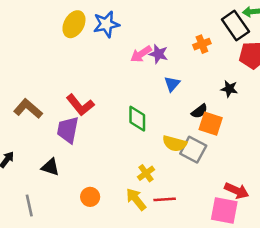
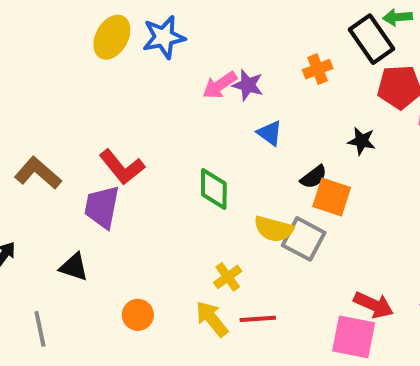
blue triangle: (172, 84) -> (270, 133), turned -35

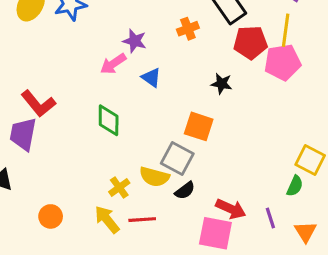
pink arrow: (220, 85) -> (113, 64), moved
black semicircle: (314, 177) -> (185, 191), moved
yellow semicircle: (274, 229) -> (154, 177), moved

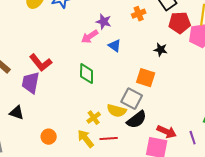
black semicircle: (185, 191) -> (137, 120), size x1.5

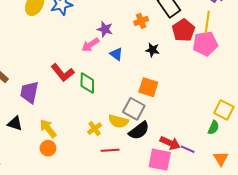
red pentagon: (180, 23) -> (184, 30), turned -30
black star: (161, 50) -> (152, 50), moved
red L-shape: (41, 63) -> (62, 73), moved
purple line: (193, 138) -> (188, 149), moved, turned -48
yellow arrow: (86, 139) -> (48, 129), moved

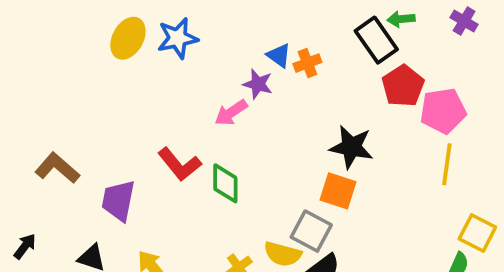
orange cross: (141, 21) -> (307, 63), moved
yellow line: (207, 22) -> (447, 164), moved
black star: (152, 50) -> (351, 147), moved, size x1.6
blue triangle: (116, 54) -> (279, 55), moved

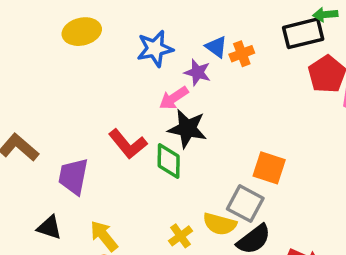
yellow ellipse: (128, 38) -> (82, 32), turned 48
blue star: (178, 38) -> (155, 49), moved
black rectangle: (376, 40) -> (303, 33), turned -69
black star: (351, 147) -> (187, 129), moved

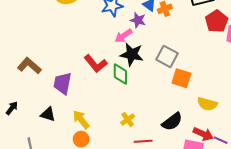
gray square: (245, 204) -> (167, 56), moved
yellow semicircle: (220, 224) -> (207, 104), moved

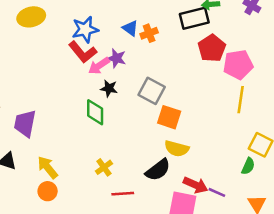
purple star: (138, 20) -> (116, 58), moved
black star: (132, 54) -> (109, 88), size x0.6
red L-shape: (96, 64) -> (83, 52), moved
yellow semicircle: (207, 104) -> (177, 149), moved

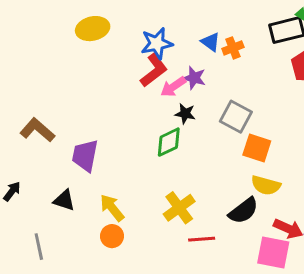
red L-shape: (83, 52) -> (154, 70), turned -88
green diamond: (95, 112) -> (169, 142), turned 64
yellow cross: (104, 167) -> (179, 208), size x1.5

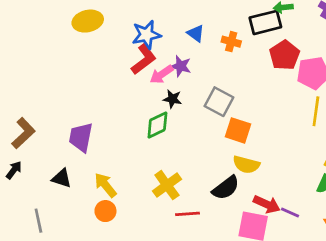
orange cross: (233, 48) -> (231, 42), moved, turned 36
brown L-shape: (37, 130) -> (23, 133), moved, turned 96

